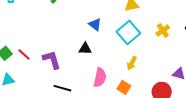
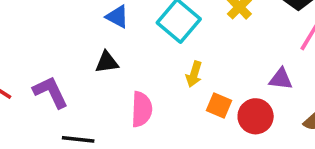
orange square: (124, 87) -> (219, 105), moved

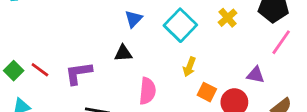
blue triangle: (117, 17) -> (133, 19), turned 42
purple L-shape: (51, 92) -> (79, 73), turned -76

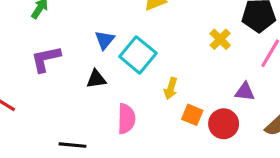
yellow cross: (228, 18) -> (220, 39), moved
cyan square: (180, 25) -> (138, 55), moved
purple L-shape: (79, 73) -> (46, 59), moved

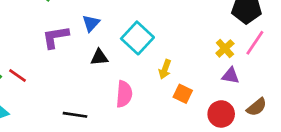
yellow cross: (220, 39) -> (225, 48), moved
blue triangle: (105, 40) -> (91, 23), moved
red circle: (224, 124) -> (221, 114), moved

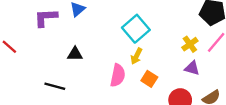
cyan square: (137, 38) -> (136, 29), moved
black triangle: (99, 57) -> (75, 54), moved
pink semicircle: (124, 94) -> (118, 75), moved

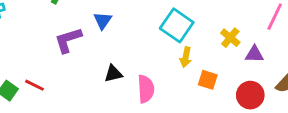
yellow cross: (190, 44) -> (230, 38), moved
pink semicircle: (118, 75) -> (146, 89), moved

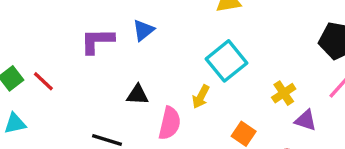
yellow arrow: (186, 57) -> (201, 97), moved

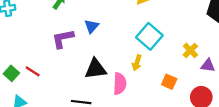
black triangle: (138, 95) -> (96, 69), size x1.5

